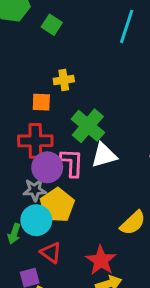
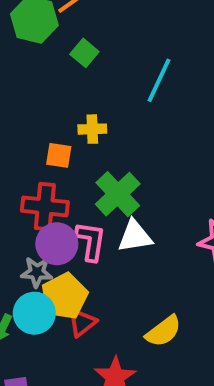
cyan line: (127, 26) -> (159, 80), moved
red triangle: (51, 253) -> (82, 323), moved, turned 40

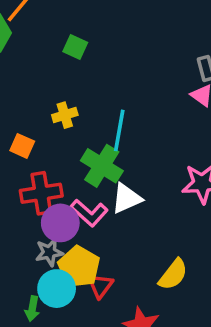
green square: (84, 53) -> (75, 47), moved
cyan line: (159, 80) -> (119, 130), moved
orange square: (59, 155) -> (22, 146), moved, turned 30
pink L-shape: (91, 241) -> (89, 213), turned 138

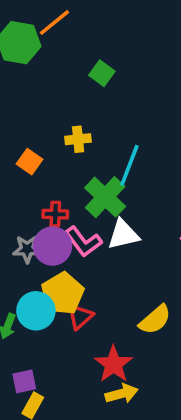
red cross: (41, 193) -> (55, 214), moved, size x0.6
gray star: (49, 252) -> (27, 249), moved

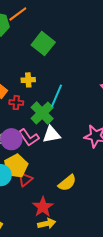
green square: (102, 73) -> (43, 44), size x1.6
red cross: (55, 214) -> (16, 103), moved

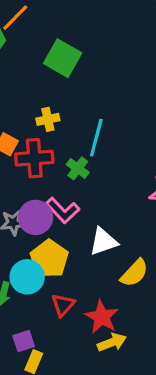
red cross: (16, 103) -> (34, 158), size x1.6
green cross: (42, 113) -> (78, 168), size x0.6
white triangle: (51, 134) -> (103, 242), moved
red triangle: (25, 179) -> (63, 305), moved

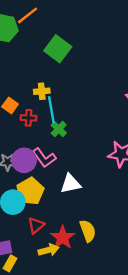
cyan line: (96, 138) -> (51, 110), moved, turned -32
red cross: (34, 158) -> (29, 118), size x0.6
yellow semicircle: (134, 273) -> (88, 231), moved, turned -70
yellow arrow: (112, 342) -> (49, 250), moved

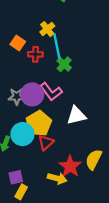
yellow cross: (42, 91) -> (47, 29), turned -32
red triangle: (36, 225) -> (46, 143), moved
yellow semicircle: (88, 231) -> (94, 159), turned -132
yellow arrow: (49, 250) -> (57, 178), turned 30

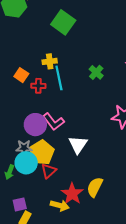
yellow cross: (47, 29) -> (50, 61), turned 32
green cross: (64, 64) -> (96, 72), moved
gray star: (17, 96) -> (24, 148), moved
white triangle: (76, 115) -> (78, 145), turned -42

